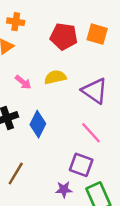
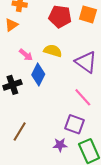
yellow semicircle: (55, 77) -> (53, 51), turned 30
blue diamond: (38, 124) -> (38, 74), moved

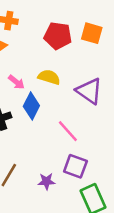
pink line: (83, 97) -> (68, 131), moved
purple star: (60, 145) -> (47, 181), moved

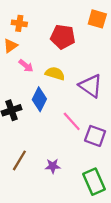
orange square: (92, 33) -> (97, 19), moved
pink arrow: (16, 82) -> (26, 66), moved
purple square: (75, 166) -> (95, 136), moved

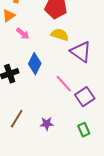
yellow semicircle: (55, 74) -> (60, 35), moved
purple square: (95, 136) -> (85, 97), turned 36
green rectangle: (94, 182) -> (84, 130), moved, size x0.6

